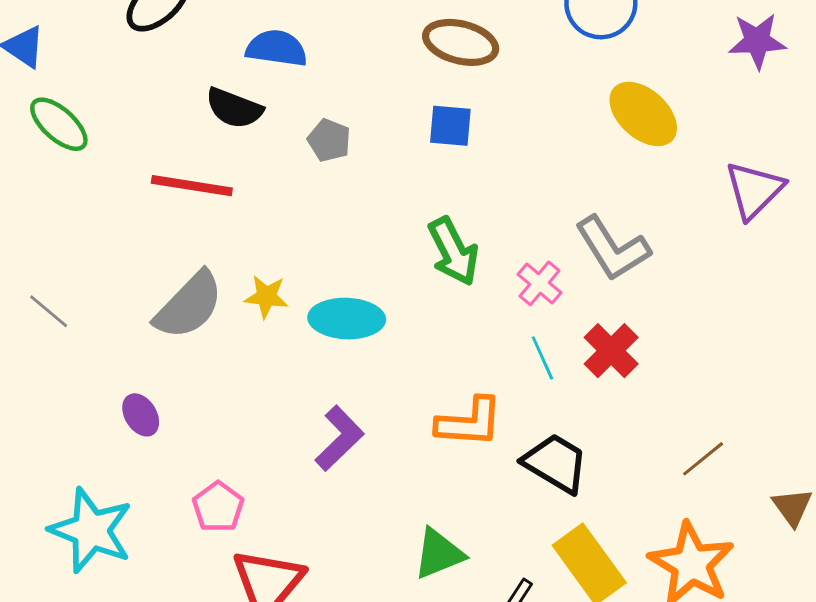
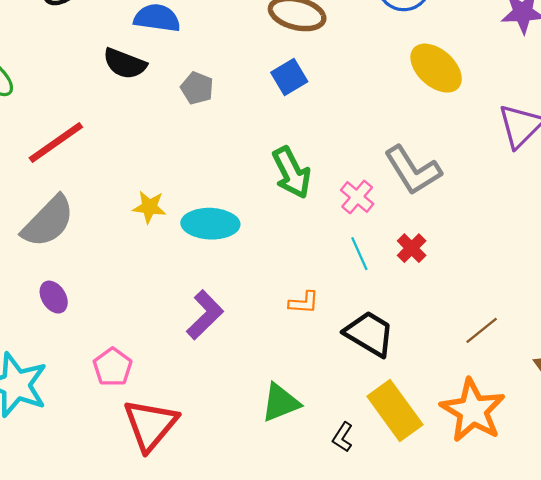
blue square: (450, 126) -> (289, 77), turned -36
red line: (192, 186) -> (56, 143), moved, turned -44
gray semicircle: (189, 305) -> (48, 221), moved
red cross: (611, 351) -> (412, 248), size x0.7
orange L-shape: (469, 422) -> (304, 303), size x0.6

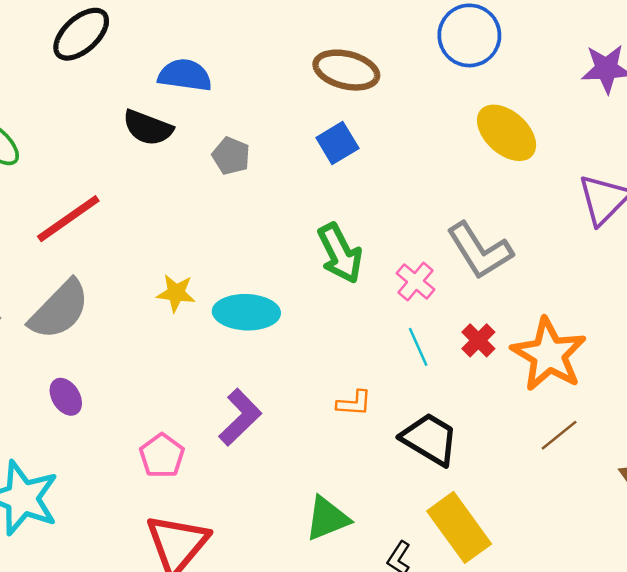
pink pentagon: (113, 367) -> (162, 456), moved
orange star: (473, 410) -> (549, 354), moved

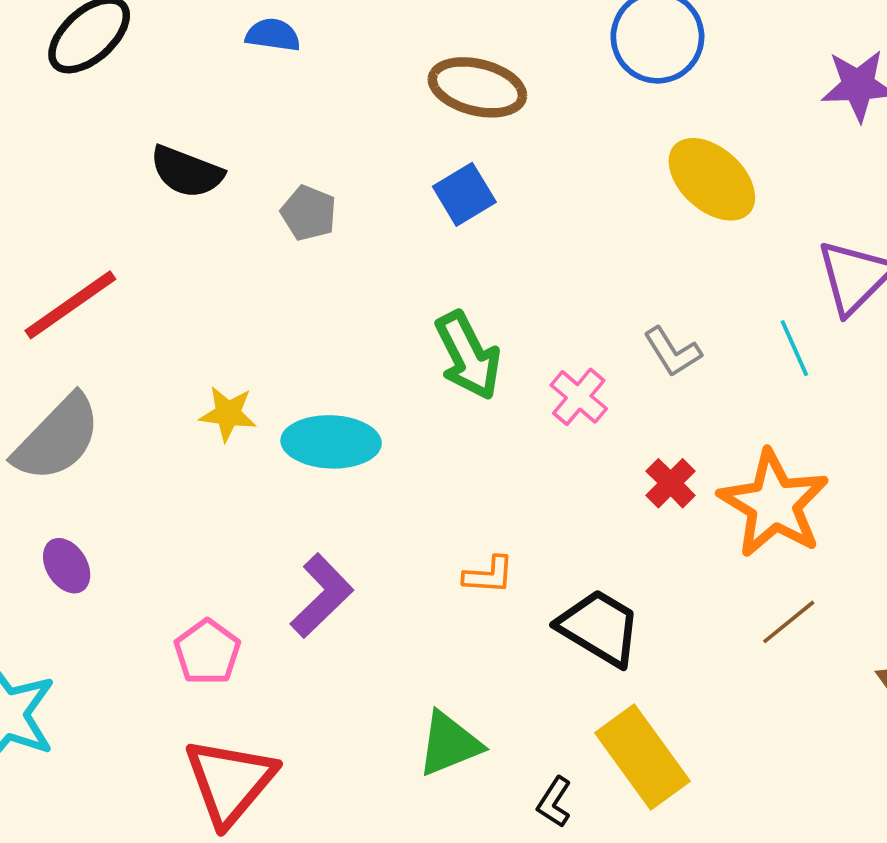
blue semicircle: (185, 75) -> (273, 35), moved, size x0.7
gray L-shape: (480, 251) -> (672, 352), size x0.6
cyan line: (418, 347) -> (794, 348), moved

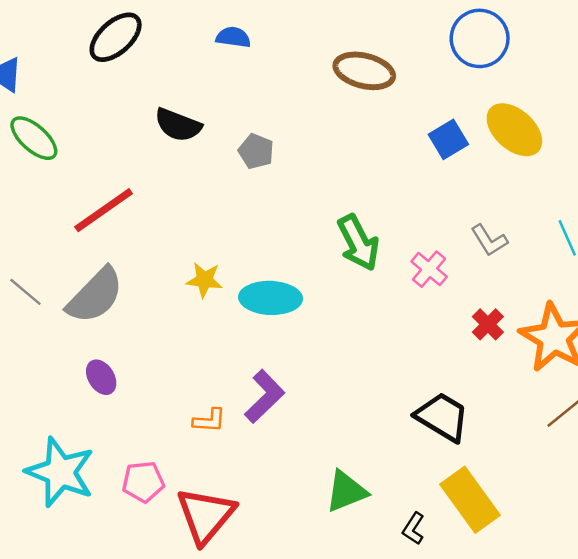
blue square: (464, 194) -> (448, 139), moved
orange L-shape: (489, 575) -> (209, 420), moved
pink pentagon: (207, 652) -> (143, 482), moved, turned 30

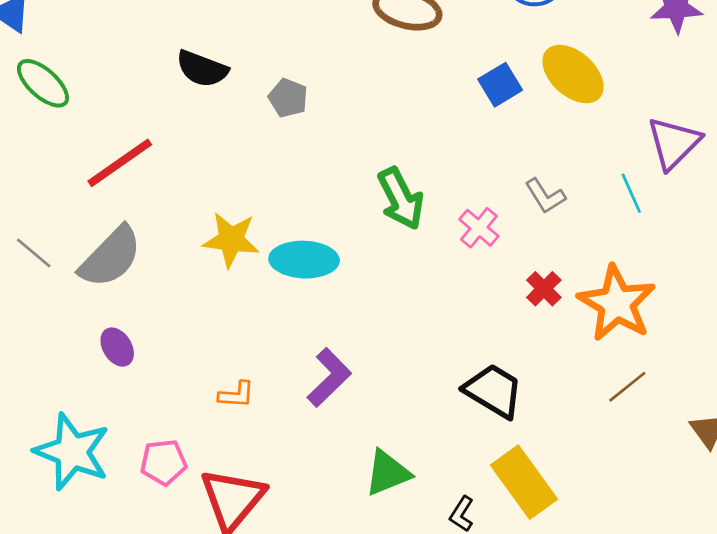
yellow star: (204, 280) -> (231, 240), size x1.4
purple L-shape: (265, 396) -> (329, 378), moved

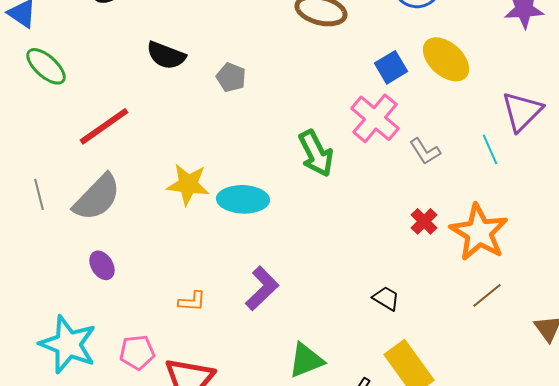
pink cross: (479, 228) -> (375, 118), moved, size x1.6
gray line: (34, 253) -> (39, 194), turned 36
black trapezoid: (494, 391) -> (386, 298), size x0.6

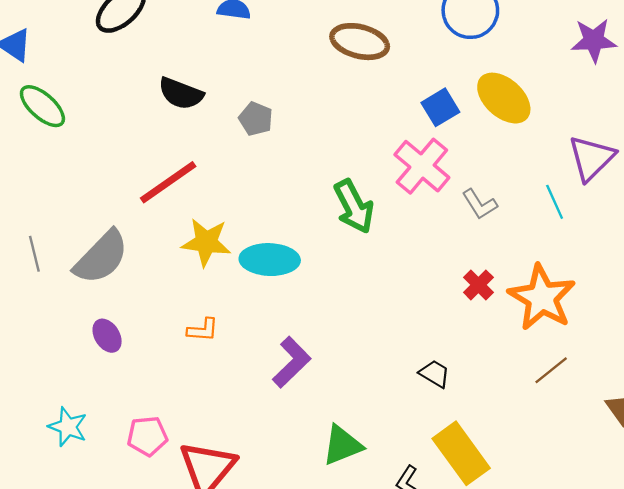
red line: (104, 126) -> (168, 182), moved
orange L-shape: (192, 301) -> (203, 330), moved
cyan star: (68, 344) -> (68, 427), size x0.6

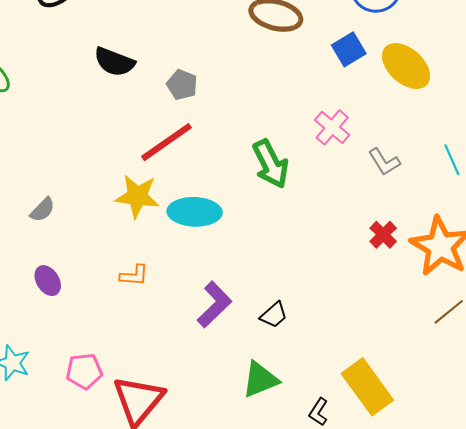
blue square: (440, 107) -> (349, 49), moved
pink cross: (422, 166) -> (332, 127), size x0.7
red line: (168, 182) -> (166, 142), moved
gray semicircle: (101, 257) -> (43, 210), size x0.5
black trapezoid: (435, 374) -> (274, 315), moved, turned 108

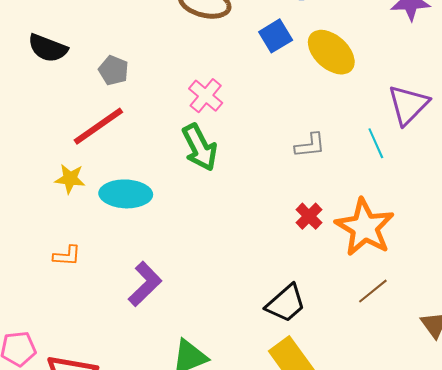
pink cross: (332, 127) -> (206, 96), moved
gray L-shape: (384, 162) -> (310, 145), turned -64
yellow star: (137, 196) -> (70, 179), size x0.7
black trapezoid: (274, 315) -> (286, 303), moved, size x1.5

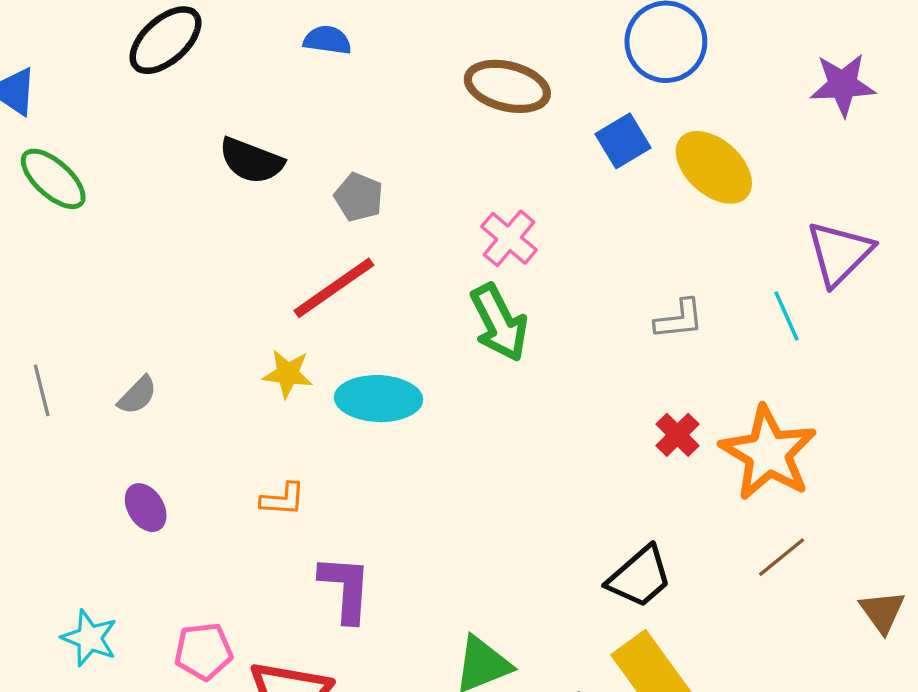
purple L-shape: (145, 284) -> (345, 589), moved, turned -42

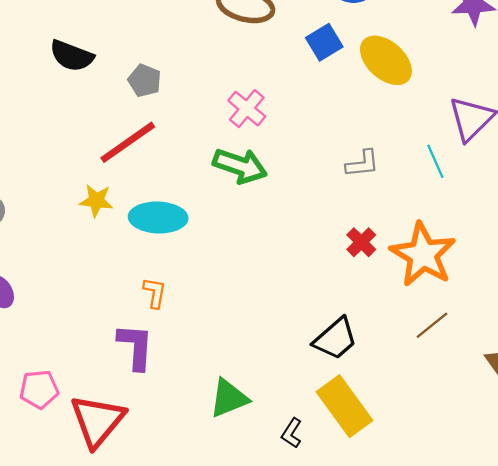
green arrow: (499, 323) -> (240, 166), turned -44
orange L-shape: (283, 499) -> (155, 293), moved, turned -84

